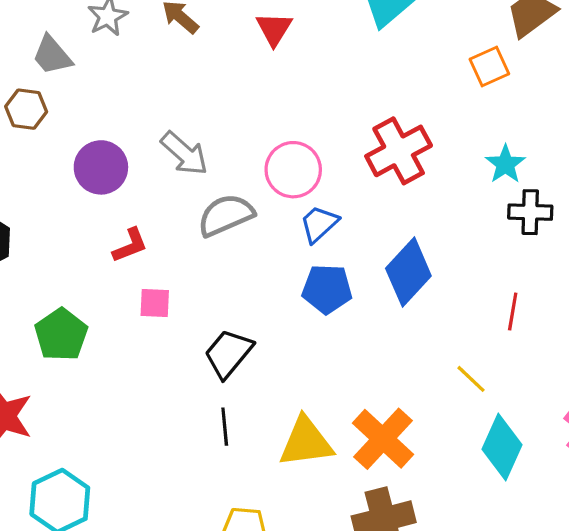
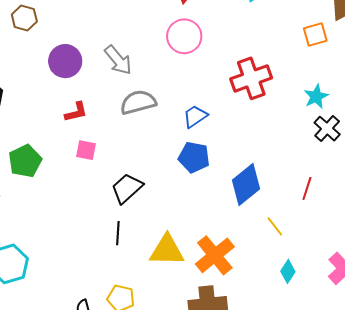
pink circle: (293, 170) -> (184, 36), moved
black cross: (530, 212) -> (327, 129), turned 32
blue diamond: (408, 272) -> (246, 184), moved
cyan diamond: (502, 447) -> (288, 271), size x0.6

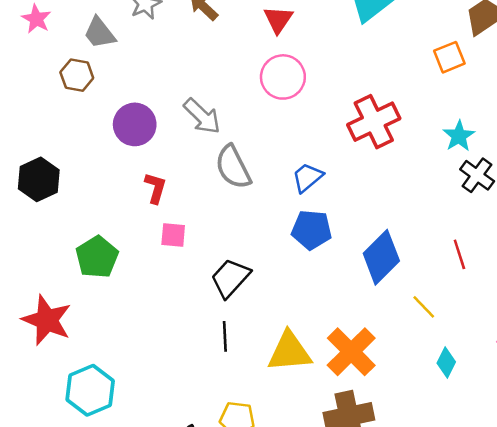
gray semicircle: (138, 102) -> (233, 167), turned -96
red L-shape: (76, 112) -> (155, 188), turned -55
red line: (307, 189) -> (459, 254), turned -30

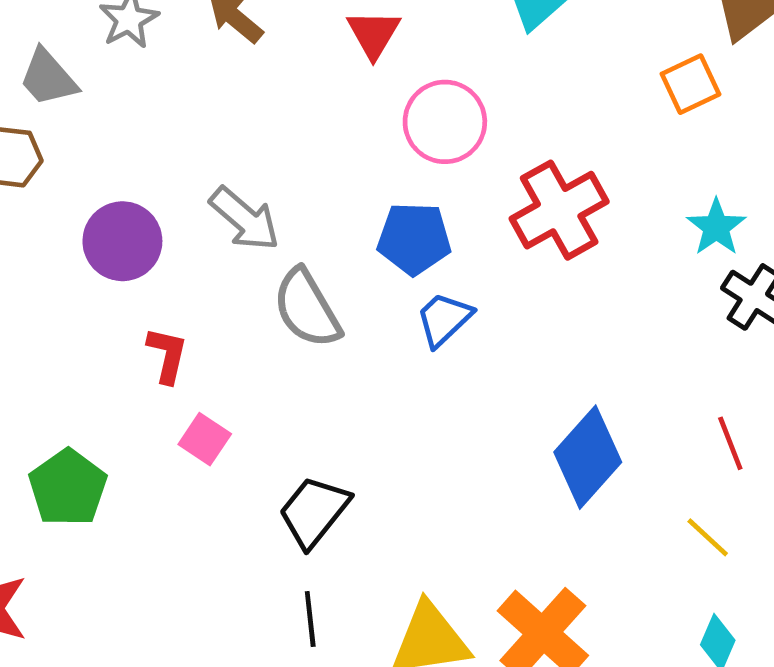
pink circle: (283, 77) -> (445, 122), moved
blue pentagon: (312, 230) -> (414, 239), moved
pink square: (173, 235) -> (205, 439), turned 32
yellow line: (424, 307) -> (708, 537), moved

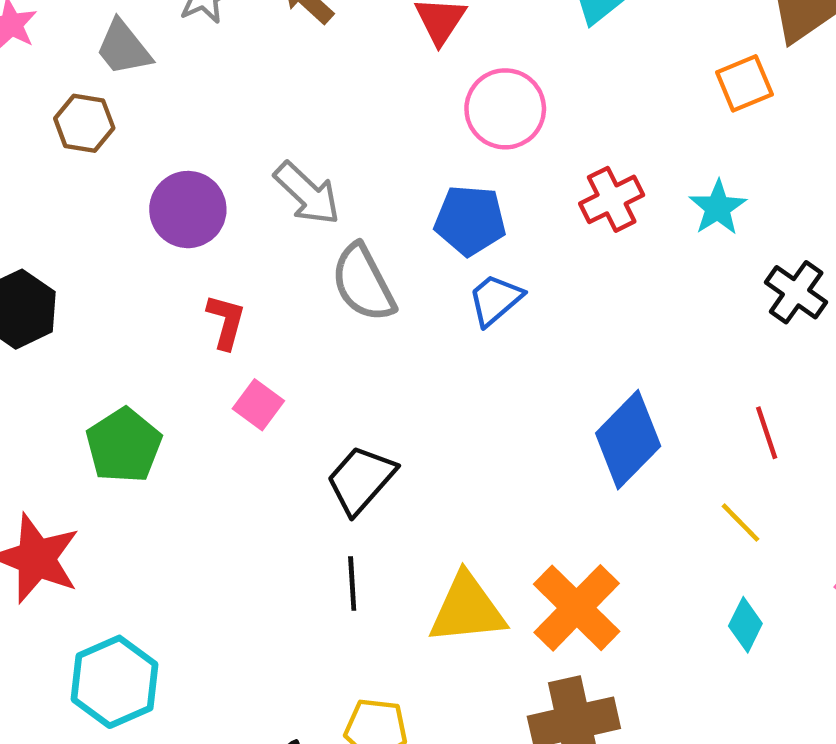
red cross: (559, 210) -> (612, 199), size x0.7
cyan star: (716, 227) -> (718, 208), moved

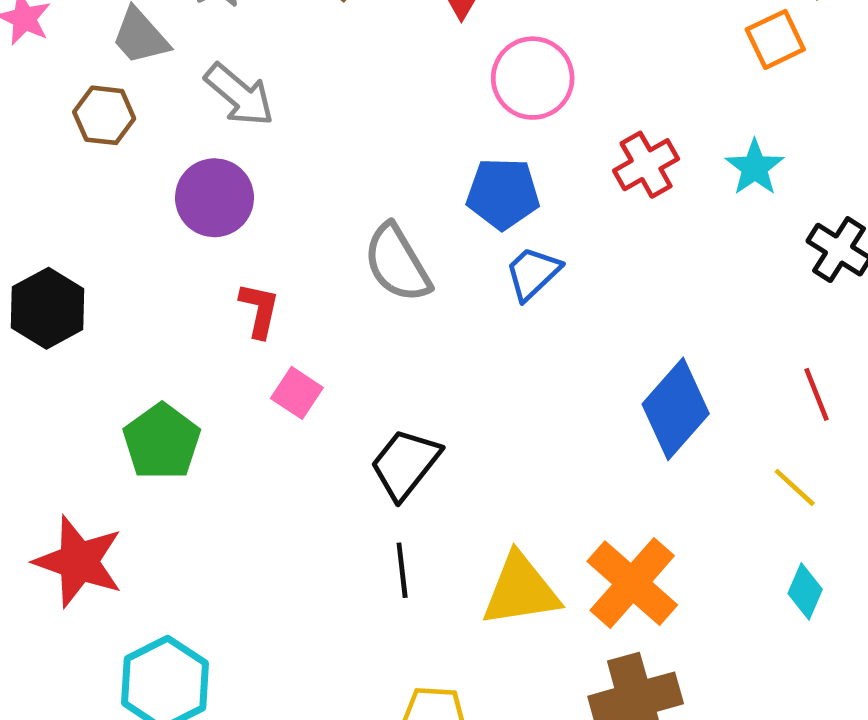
gray arrow: (307, 193) -> (239, 95), moved

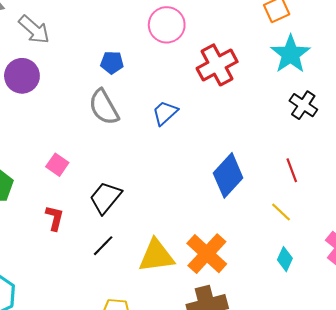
red cross: (646, 165) -> (217, 65), size x1.4
cyan star: (755, 167) -> (291, 54), moved, size x1.5
blue pentagon: (503, 194) -> (112, 63), moved, size x0.7
red L-shape: (259, 310) -> (55, 218), moved
black line: (402, 570) -> (103, 246), turned 50

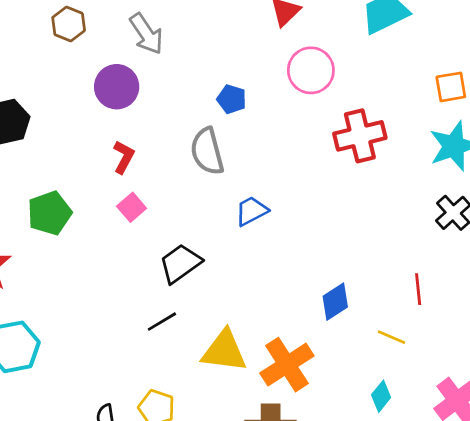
blue trapezoid: (165, 113) -> (251, 211), moved
blue diamond: (228, 175) -> (335, 302), moved, size x0.7
yellow line: (281, 212) -> (392, 337), turned -35
red L-shape: (55, 218) -> (124, 157), moved

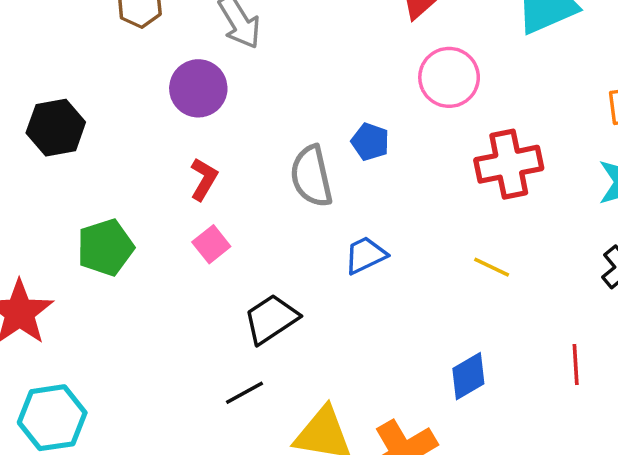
blue pentagon: (232, 99) -> (370, 142), moved
yellow line: (392, 337) -> (492, 267), moved

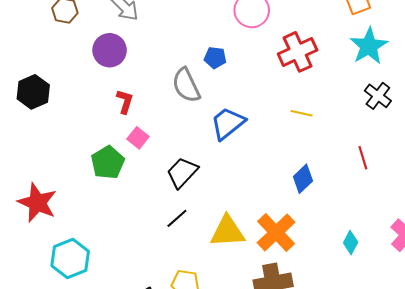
green pentagon: (105, 247) -> (108, 162), moved
blue trapezoid: (365, 255) -> (228, 123), size x1.4

